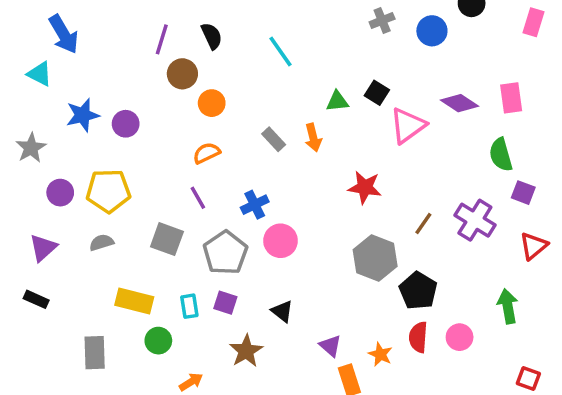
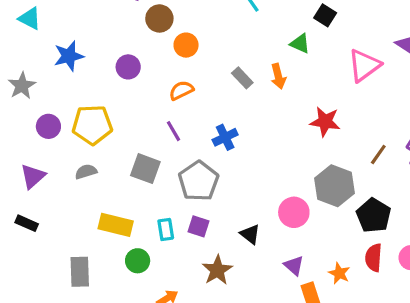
black square: (377, 93) -> (325, 15), moved
green triangle: (337, 101) -> (300, 43), turned 30
purple circle: (126, 124) -> (128, 67), moved
pink circle: (281, 241) -> (294, 212), moved

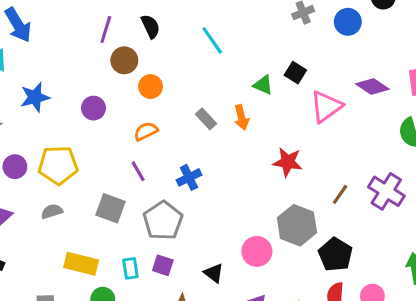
black square: (325, 15) -> (295, 73), moved

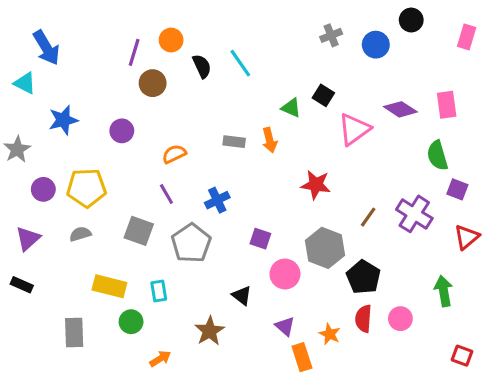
black semicircle: (151, 26) -> (202, 66), moved
orange circle: (151, 87) -> (171, 40), moved
gray rectangle: (206, 119) -> (234, 142), turned -40
purple square: (163, 265) -> (260, 239), moved

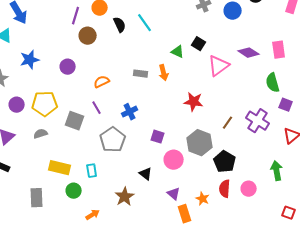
gray square: (139, 231) -> (75, 121), moved

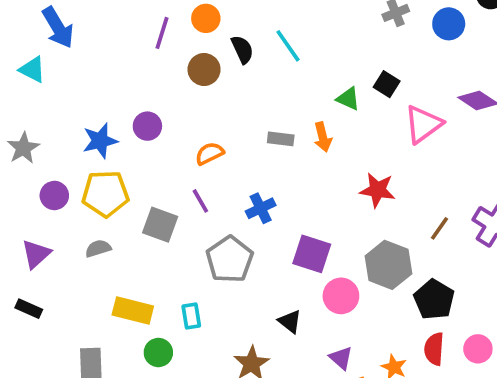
brown circle: (88, 36) -> (204, 69), moved
blue star: (30, 60) -> (100, 141), moved
purple square: (158, 137) -> (312, 254), size x1.5

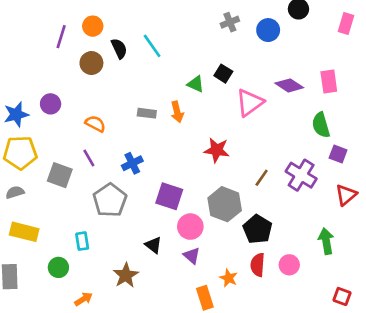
orange semicircle: (209, 153) -> (95, 124), turned 54
yellow rectangle: (133, 311) -> (24, 232), moved
purple triangle: (341, 358) -> (192, 256), moved

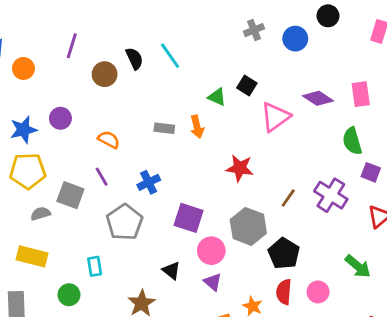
orange circle: (93, 26) -> (23, 68), moved
gray semicircle: (15, 192) -> (41, 214), moved
green arrow: (326, 241) -> (358, 266), turned 140

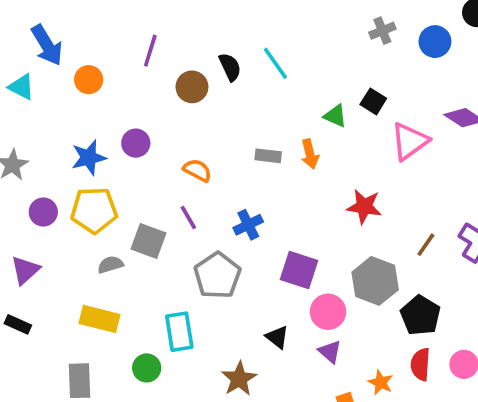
cyan rectangle: (95, 266) -> (179, 332), size x1.5

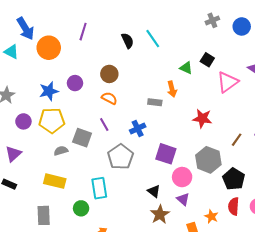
orange circle: (89, 80) -> (49, 48), size x1.5
brown circle: (192, 87) -> (109, 74), moved
gray rectangle: (268, 156) -> (155, 102), moved
brown star: (239, 379) -> (160, 214), moved

